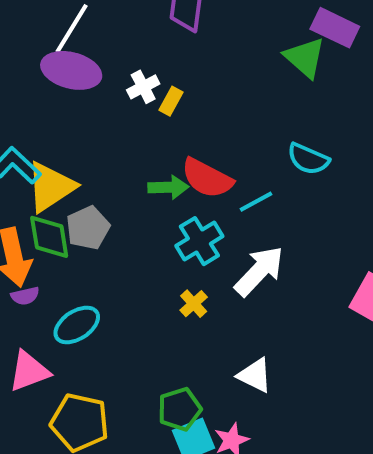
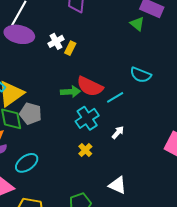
green triangle: (305, 58) -> (137, 24), size x0.7
gray pentagon: (88, 228) -> (31, 114), turned -30
white arrow: (259, 271) -> (118, 132), size x0.5

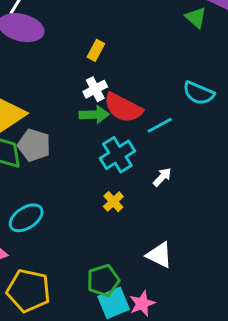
white cross: (56, 41) -> (95, 89), moved

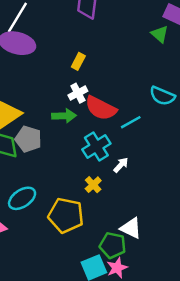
green arrow: (94, 115) -> (64, 116), moved
white arrow: (162, 177) -> (121, 165), moved
green pentagon: (103, 280) -> (113, 245), moved, turned 30
yellow pentagon: (28, 291) -> (66, 215), moved

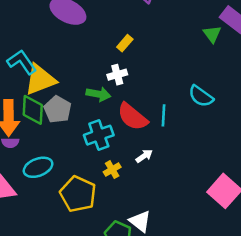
red semicircle: (101, 108) -> (132, 117), moved
cyan line: (131, 122) -> (164, 115), turned -70
cyan cross: (96, 147) -> (99, 135), moved

